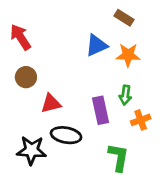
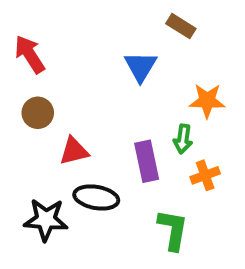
blue triangle: (96, 45) -> (141, 66), turned -35
orange star: (128, 55) -> (207, 101), moved

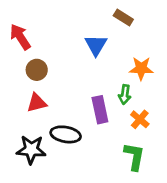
brown circle: (38, 113) -> (37, 70), moved
red triangle: (74, 151) -> (37, 103), moved
orange cross: (205, 175) -> (140, 119), turned -30
green L-shape: (173, 230) -> (134, 156), moved

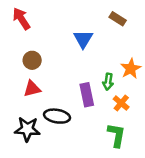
brown rectangle: (123, 18) -> (118, 19), moved
red arrow: (20, 37) -> (21, 19), moved
orange star: (141, 68) -> (131, 69), moved, turned -30

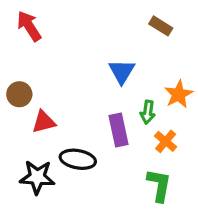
blue triangle: (83, 39) -> (122, 71), moved
brown circle: (32, 60) -> (19, 94), moved

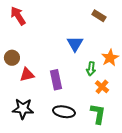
purple rectangle: (118, 130) -> (56, 80), moved
black ellipse: (78, 159) -> (64, 112), moved

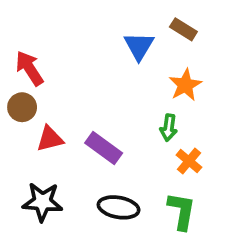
red arrow: (18, 16) -> (29, 68), moved
blue triangle: (75, 44) -> (139, 46), moved
orange star: (110, 58) -> (185, 85), moved
purple rectangle: (56, 80) -> (104, 148), turned -42

